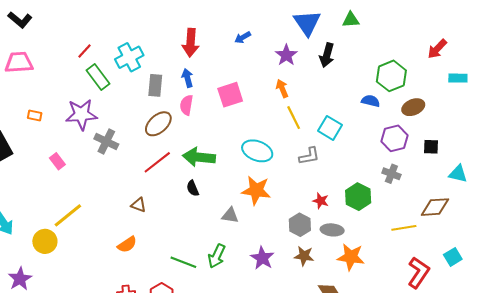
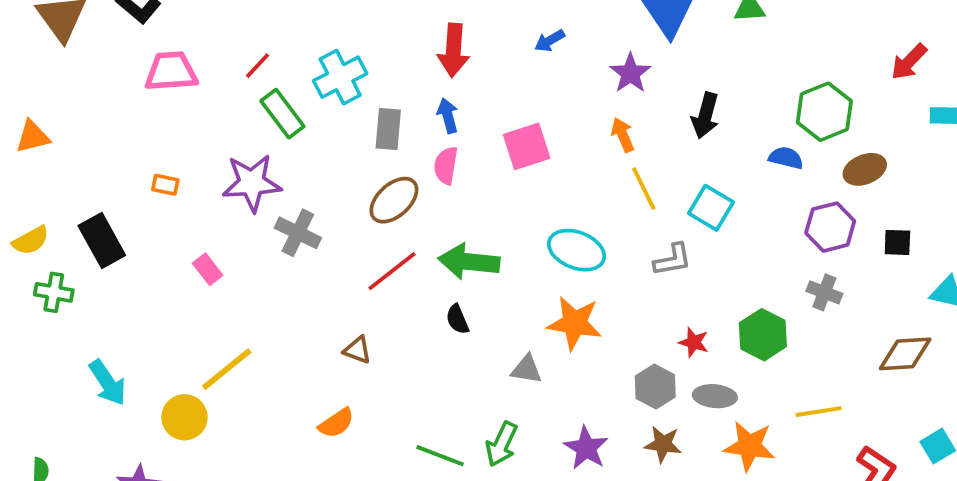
black arrow: (327, 55) -> (705, 116), moved
pink trapezoid: (19, 62) -> (171, 71), moved
yellow line: (404, 228) -> (819, 412), moved

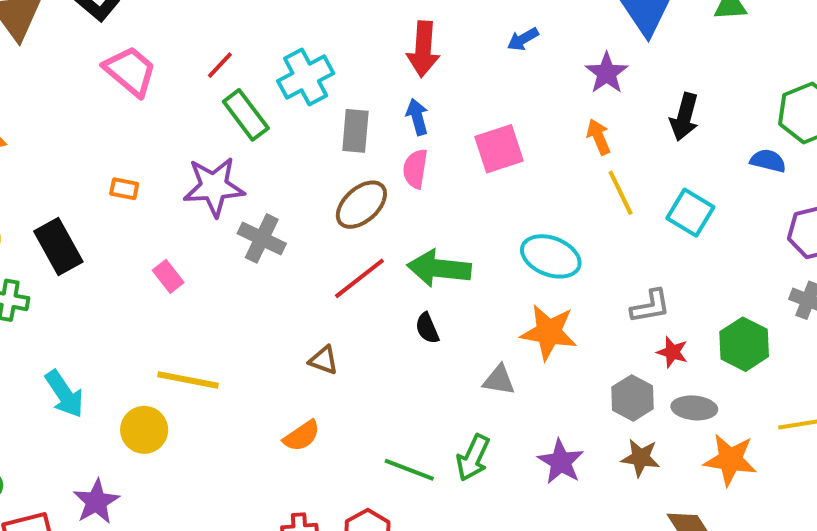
pink trapezoid: (171, 71) -> (130, 71), turned 44
gray L-shape: (673, 260) -> (650, 306), moved
yellow line: (227, 369) -> (188, 380), turned 50

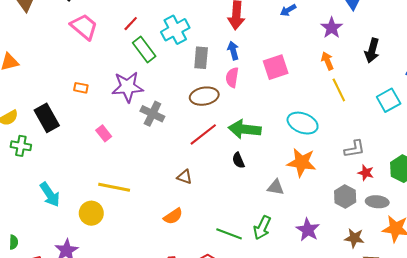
brown ellipse: (361, 205) -> (204, 96), turned 32
cyan square: (690, 213) -> (389, 100), moved, turned 30
brown star: (640, 458) -> (354, 238), moved

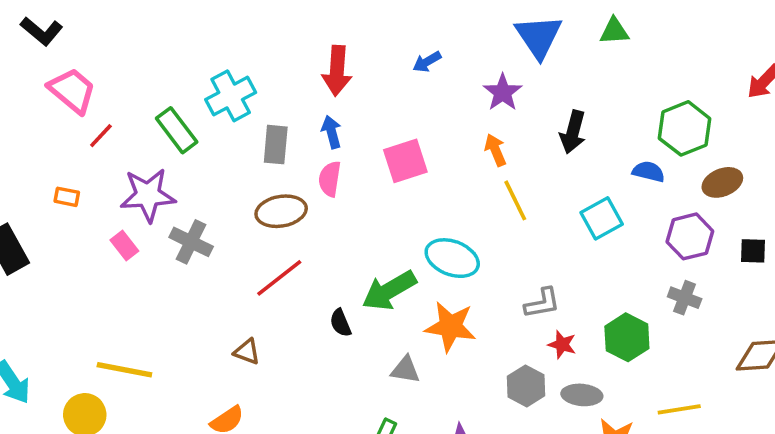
red line: (131, 24) -> (101, 136), moved
green arrow: (245, 129) -> (389, 290), moved, turned -36
pink rectangle: (104, 133) -> (124, 245), moved

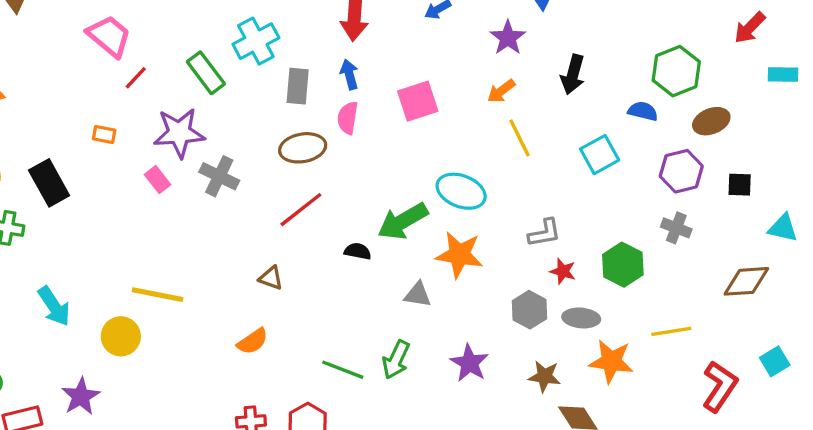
orange arrow: (495, 150) -> (501, 91), turned -104
black semicircle: (341, 323) -> (358, 251), turned 124

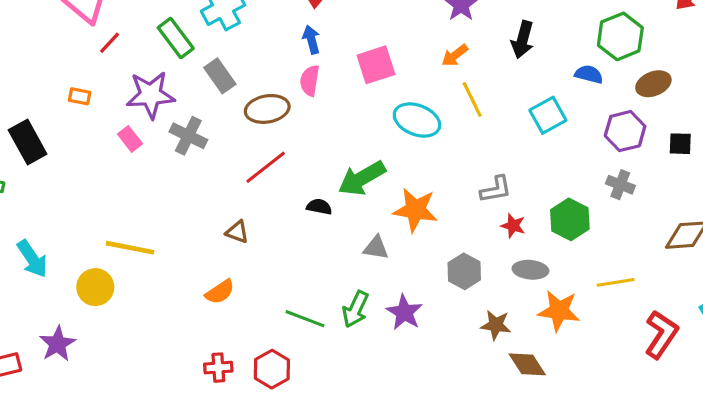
gray rectangle: (298, 86) -> (220, 76), moved, turned -40
cyan ellipse: (461, 191) -> (417, 120), moved
gray hexagon: (529, 310) -> (464, 271), moved
purple star: (469, 363) -> (404, 312), moved

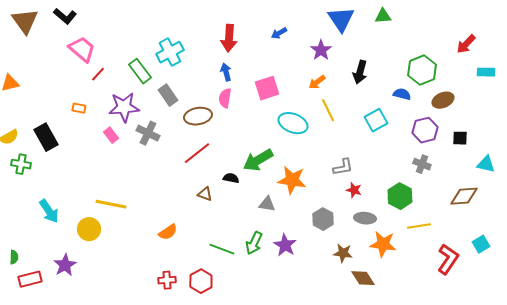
green hexagon: (570, 219) -> (400, 196), moved
brown triangle: (237, 232) -> (205, 194), moved

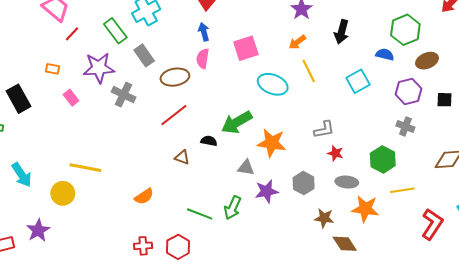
pink rectangle: (111, 135) -> (71, 98), moved
purple star: (285, 245) -> (267, 191), moved, turned 30

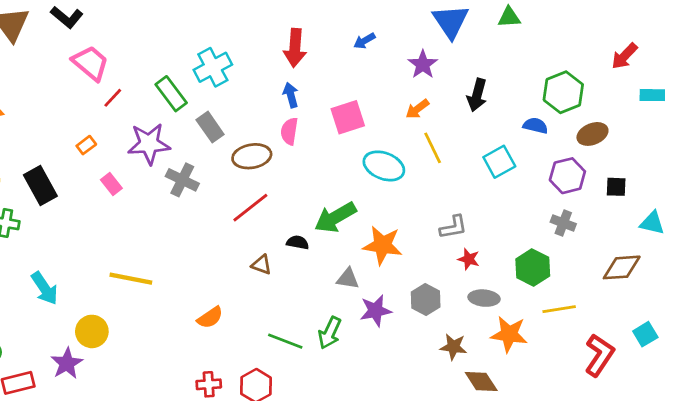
orange rectangle: (53, 69) -> (86, 145), turned -48
yellow circle: (63, 193) -> (92, 331), moved

